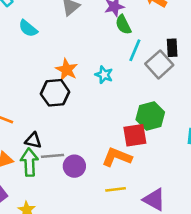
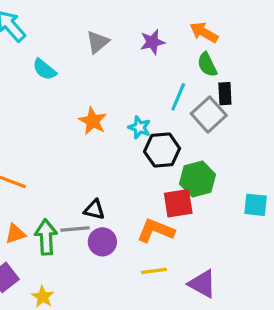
green semicircle: (123, 25) -> (207, 65), moved
black hexagon: (55, 93) -> (162, 150), moved
black triangle: (33, 140) -> (94, 210), moved

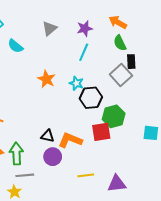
cyan line: (178, 97) -> (84, 52), moved
gray line: (75, 229) -> (25, 175), moved
orange L-shape: (156, 231) -> (70, 140), moved
purple triangle: (202, 284) -> (117, 184), turned -36

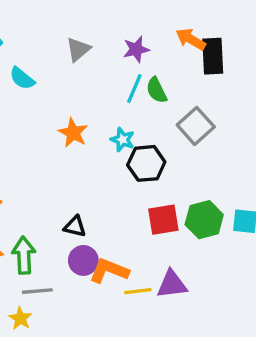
green semicircle: (120, 43) -> (157, 90), moved
black rectangle: (131, 62) -> (213, 56), moved, size x1.5
green hexagon: (114, 116) -> (204, 220), moved
orange L-shape: (70, 140) -> (109, 271), moved
purple triangle: (117, 184) -> (172, 284), moved

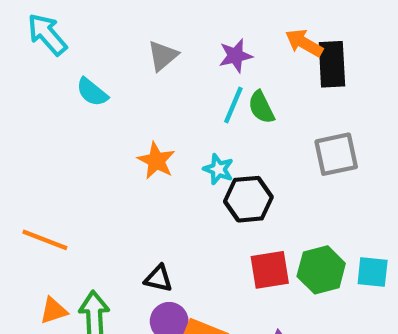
gray square: (196, 126) -> (336, 154), moved, turned 30

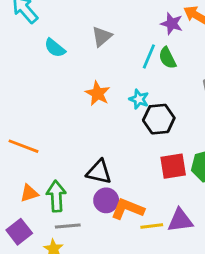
gray triangle: (163, 56) -> (102, 36), moved
purple star: (236, 56) -> (172, 24), moved, turned 30
black triangle: (158, 278) -> (99, 172), size x1.4

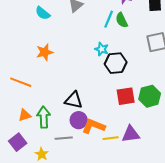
orange star: (98, 93) -> (45, 52), moved, turned 30
gray line: (68, 226) -> (64, 138), moved

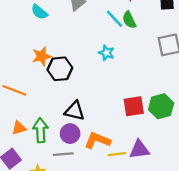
cyan line: (109, 19) -> (114, 19), turned -66
black hexagon: (116, 63) -> (60, 69), moved
purple circle: (79, 120) -> (70, 134), moved

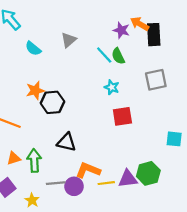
cyan star: (106, 53) -> (112, 87), moved
red square: (134, 106) -> (122, 116), moved
green hexagon: (161, 106) -> (148, 173), moved
purple circle: (70, 134) -> (74, 186), moved

